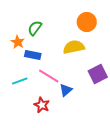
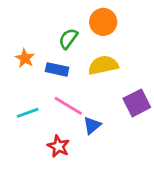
orange circle: (87, 22) -> (103, 22), moved
green semicircle: (35, 28) -> (68, 39), moved
blue rectangle: (33, 55) -> (57, 69), moved

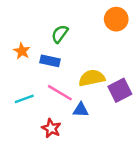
orange circle: (103, 22) -> (116, 19), moved
yellow semicircle: (103, 65) -> (92, 78), moved
blue triangle: (92, 125) -> (81, 110), turned 42

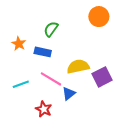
blue triangle: (81, 110) -> (69, 94), turned -40

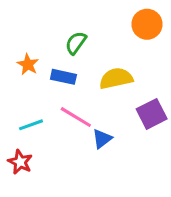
yellow semicircle: (78, 66) -> (116, 78), moved
red star: (44, 109) -> (20, 162), moved

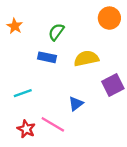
orange star: (28, 64) -> (15, 26), moved
pink line: (76, 117) -> (53, 124), moved
red star: (20, 162) -> (26, 129), moved

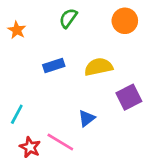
green semicircle: (56, 32) -> (68, 18), moved
blue rectangle: (47, 57) -> (54, 66), turned -30
cyan line: (23, 93) -> (17, 114), moved, turned -42

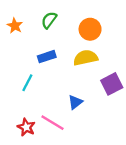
green semicircle: (68, 18) -> (49, 20), moved
orange circle: (125, 21) -> (90, 29), moved
cyan line: (17, 114) -> (27, 83), moved

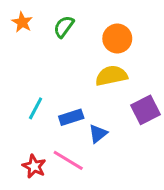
orange star: (15, 26) -> (22, 22), moved
blue rectangle: (47, 57) -> (71, 117), moved

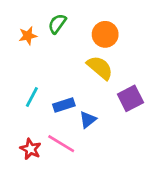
orange star: (22, 22) -> (28, 36), moved, turned 30
yellow semicircle: (111, 76) -> (100, 68), turned 52

